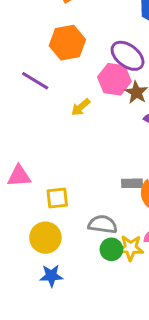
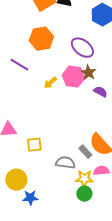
pink hexagon: (114, 79) -> (73, 77), moved
gray rectangle: (132, 183) -> (85, 152), moved, turned 48
yellow circle: (45, 238) -> (16, 180), moved
green circle: (111, 249) -> (84, 194), moved

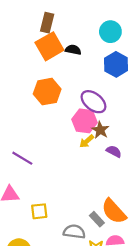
purple line: (19, 65) -> (22, 158), moved
pink hexagon: (73, 77) -> (84, 121), moved
yellow arrow: (50, 83) -> (87, 141), moved

